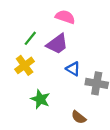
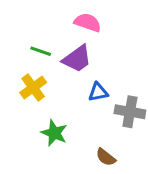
green line: (30, 38) -> (41, 51), turned 70
blue triangle: (73, 69) -> (98, 92), turned -42

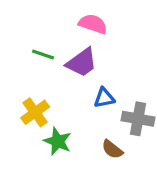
yellow cross: (33, 88) -> (35, 112), moved
brown semicircle: (106, 157) -> (112, 149), moved

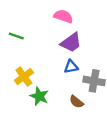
green line: (43, 54) -> (16, 36), moved
purple trapezoid: (82, 62) -> (71, 43), moved

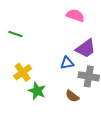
pink semicircle: (63, 16) -> (75, 15), moved
purple trapezoid: (71, 43) -> (86, 48), moved

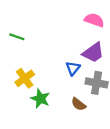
pink semicircle: (75, 15) -> (94, 20), moved
blue triangle: (67, 63) -> (73, 68), turned -40

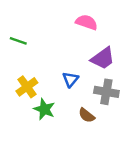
pink semicircle: (94, 20) -> (87, 22), moved
blue triangle: (73, 68) -> (70, 79), moved

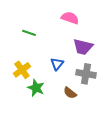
green line: (18, 41) -> (29, 33), moved
purple trapezoid: (103, 58) -> (83, 47), turned 50

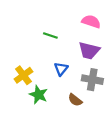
pink semicircle: (70, 18) -> (91, 22), moved
green line: (29, 33) -> (50, 35), moved

